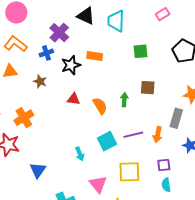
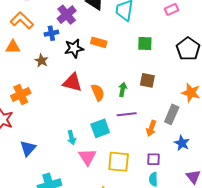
red triangle: (74, 99) -> (72, 82), size x1.5
purple line: (133, 135) -> (127, 114), moved
pink triangle: (98, 184) -> (87, 157), moved

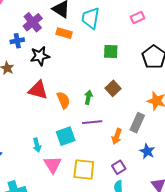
orange rectangle: (99, 42) -> (64, 33), moved
brown square: (147, 80) -> (113, 88), turned 35
purple square: (153, 159) -> (119, 167), turned -32

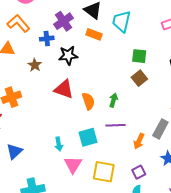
brown square: (113, 88) -> (139, 78), moved

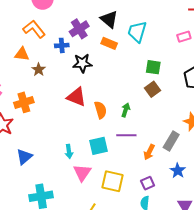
brown star: (35, 65) -> (39, 70), moved

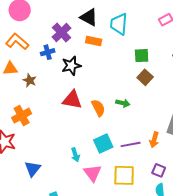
green arrow: (126, 110) -> (123, 103), turned 96
purple line: (126, 135) -> (131, 144), moved
purple square: (148, 183) -> (159, 170), turned -32

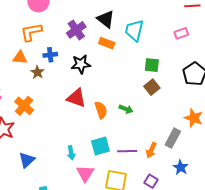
orange L-shape: (17, 42) -> (31, 32), turned -60
blue cross: (48, 52) -> (50, 55), moved
orange cross: (22, 116) -> (24, 106), turned -30

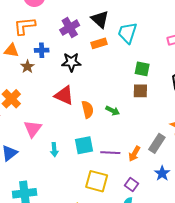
orange rectangle: (107, 43) -> (99, 43), turned -42
brown square: (152, 87) -> (140, 91), turned 35
pink triangle: (85, 173) -> (33, 129), moved

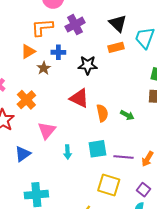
purple cross: (70, 28) -> (75, 25), moved
orange triangle: (11, 50) -> (28, 51), turned -42

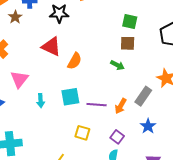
orange semicircle: (102, 113) -> (75, 61), turned 42
green arrow: (127, 115) -> (117, 65), moved
yellow square: (109, 185) -> (82, 133), size x0.7

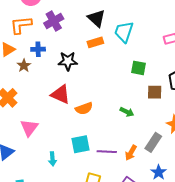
brown square: (128, 43) -> (155, 92), moved
orange semicircle: (75, 61) -> (84, 108), turned 42
cyan arrow: (41, 101) -> (52, 159), moved

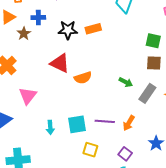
orange rectangle: (95, 42) -> (93, 29), moved
green square: (138, 68) -> (153, 41), moved
gray rectangle: (153, 142) -> (147, 93), moved
cyan square: (80, 144) -> (77, 124), moved

